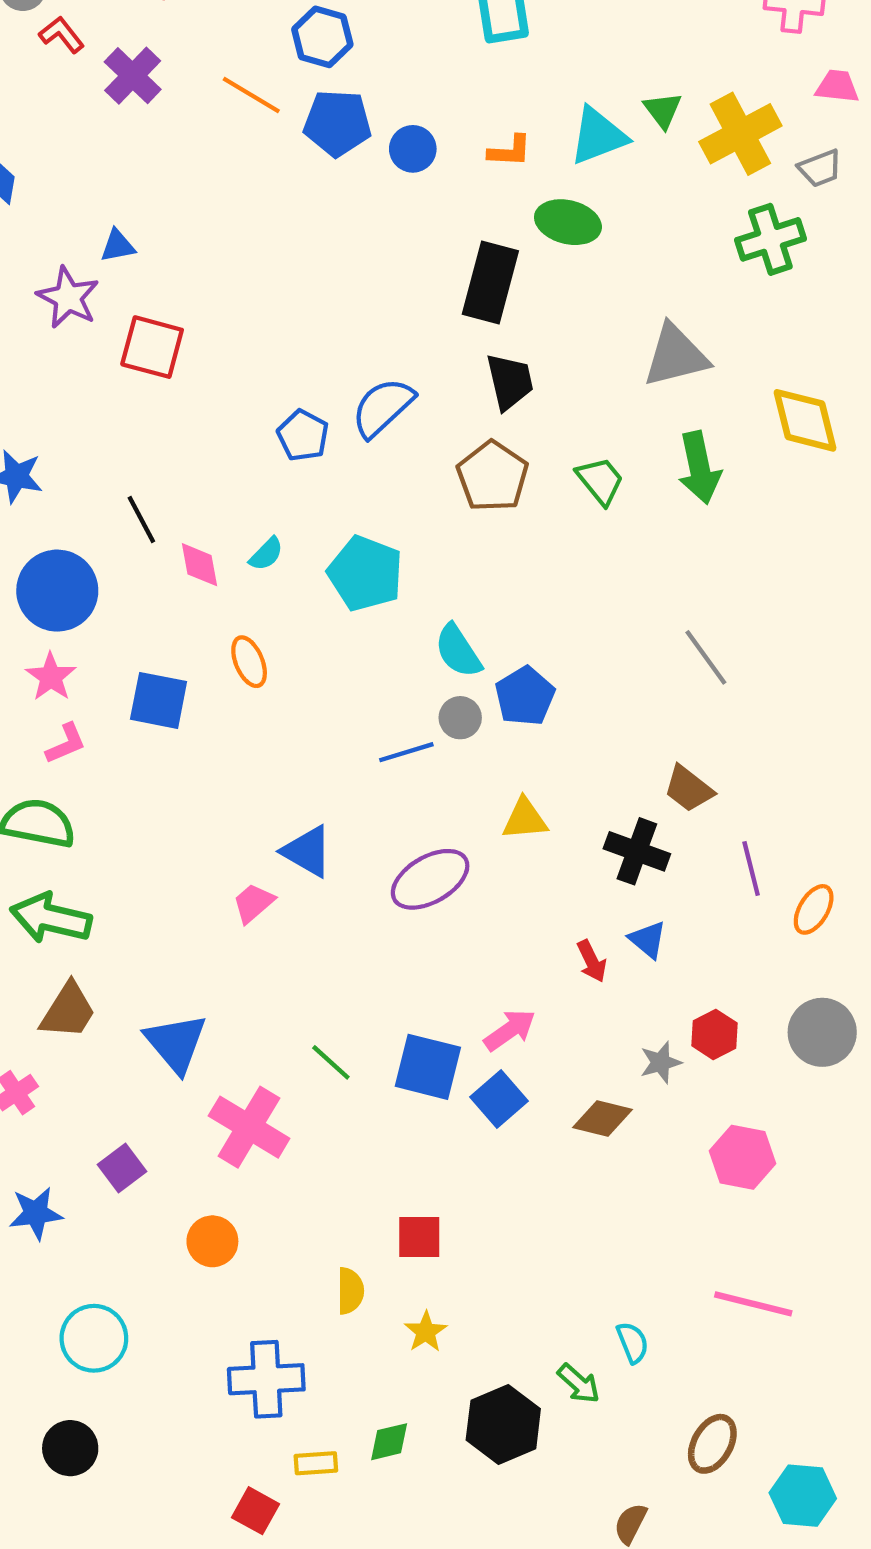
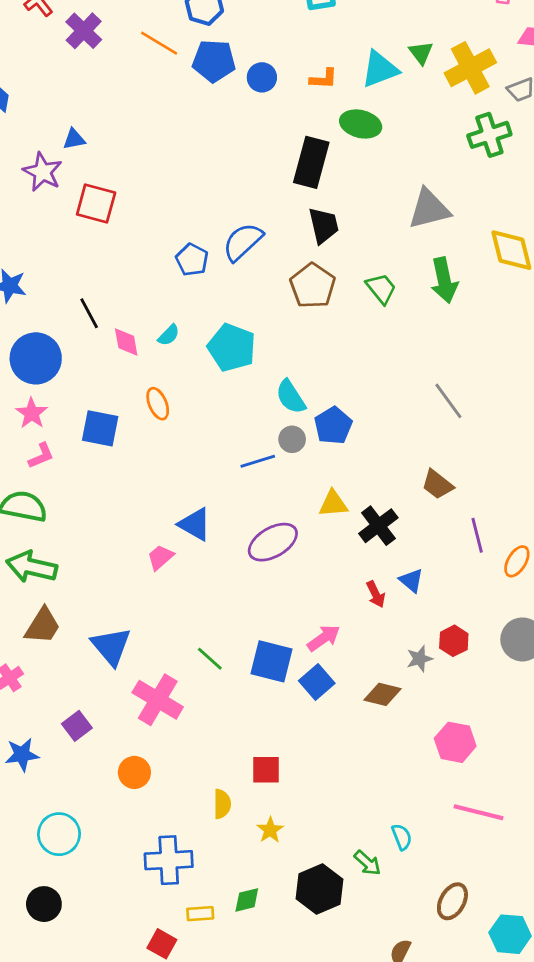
black cross: (637, 851) -> (378, 526), moved, turned 33
pink hexagon: (742, 1157) -> (455, 742), moved

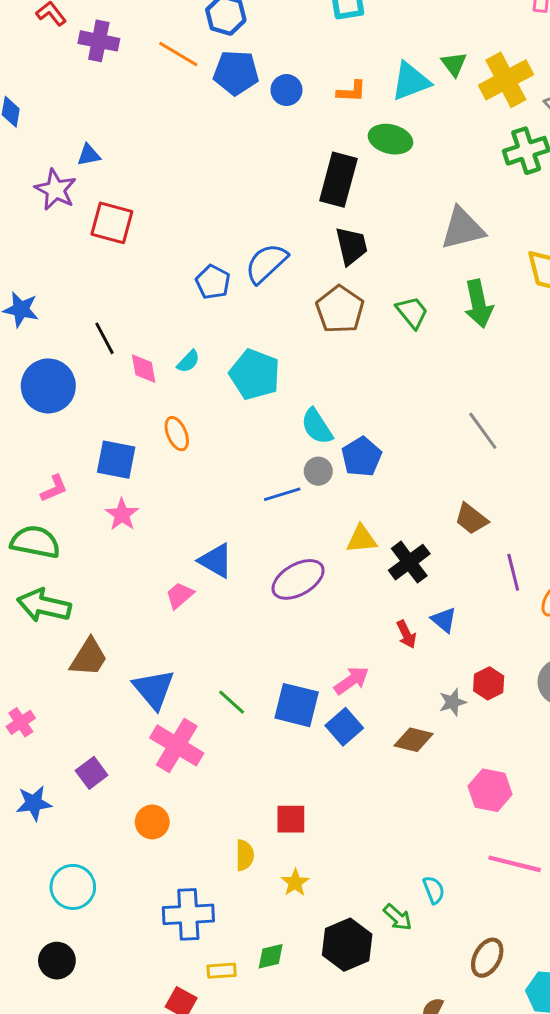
purple cross: (84, 31) -> (99, 41), turned -33
pink star: (32, 413) -> (122, 514), moved
brown trapezoid: (43, 626) -> (89, 657), moved
blue triangle: (111, 646) -> (154, 689), moved

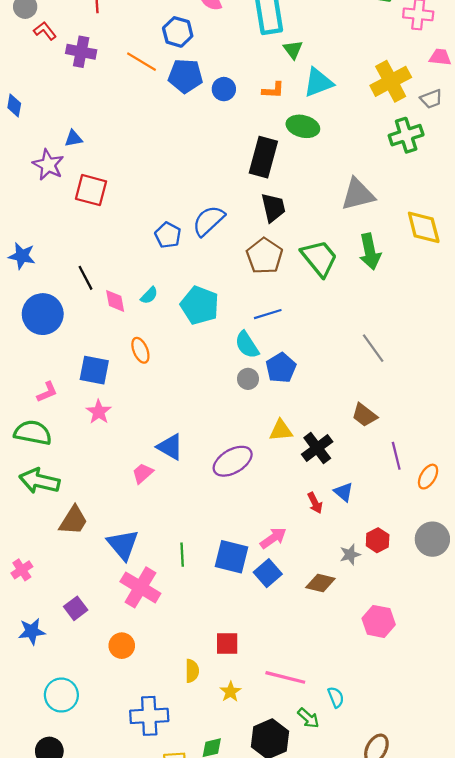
green triangle: (454, 64) -> (293, 50), moved
green trapezoid: (412, 312) -> (319, 258), size x1.5
blue line: (282, 494) -> (268, 314), moved
green line: (232, 702) -> (182, 555), turned 45
pink line: (515, 864) -> (285, 677), moved

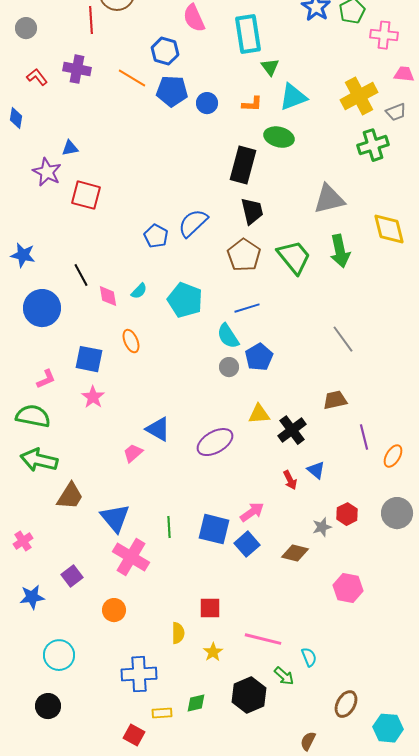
red L-shape: (45, 31) -> (37, 77), moved
brown trapezoid: (364, 415) -> (335, 400), turned 130

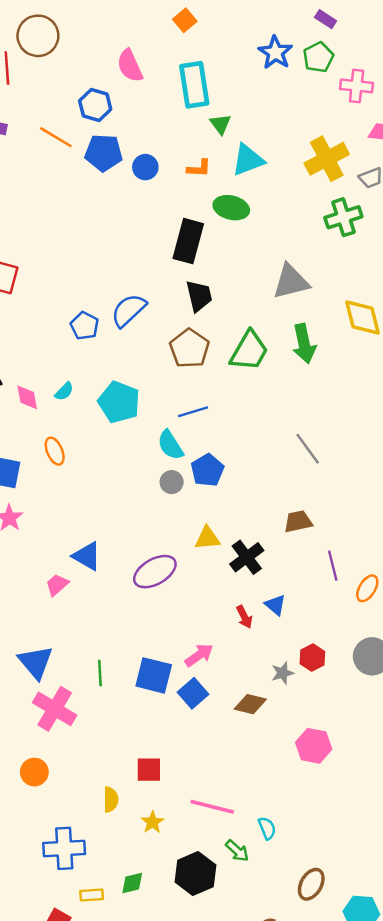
green trapezoid: (294, 257) -> (249, 351), turned 69

